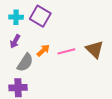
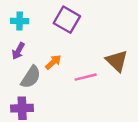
purple square: (40, 16) -> (67, 20), moved
pink line: (66, 51) -> (86, 77), moved

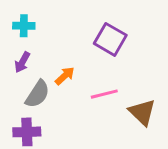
purple square: (67, 20) -> (110, 39), moved
brown triangle: (117, 61) -> (142, 112), moved

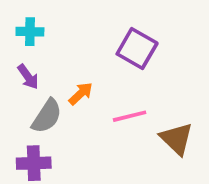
purple arrow: (22, 62) -> (28, 77), turned -65

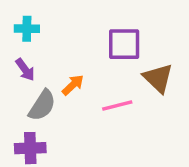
purple square: (137, 49) -> (124, 44), turned -30
brown triangle: (177, 139) -> (158, 78), moved

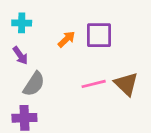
brown triangle: (158, 78) -> (126, 84), moved
orange arrow: (73, 85) -> (66, 39), moved

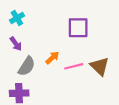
cyan cross: (22, 23) -> (17, 18), turned -32
orange arrow: (66, 39) -> (52, 58), moved

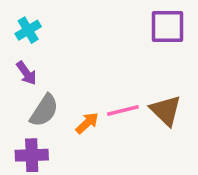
purple square: (78, 28) -> (168, 27), moved
orange arrow: (52, 58) -> (87, 123), moved

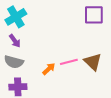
cyan cross: (28, 30) -> (16, 17), size x1.5
gray semicircle: (44, 110) -> (14, 62), moved, turned 72

